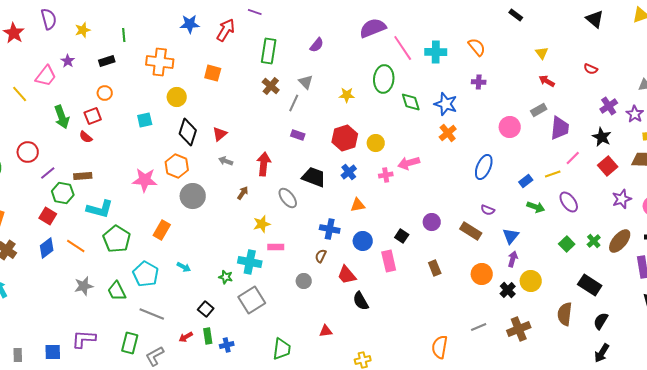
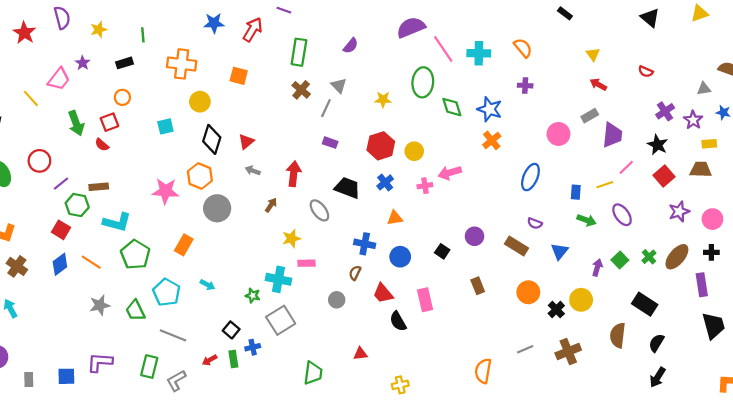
blue rectangle: (526, 181) -> (576, 192), turned -48
purple arrow: (513, 259) -> (597, 267), moved
pink rectangle: (389, 261) -> (425, 300), moved
blue cross: (227, 345) -> (253, 347), moved

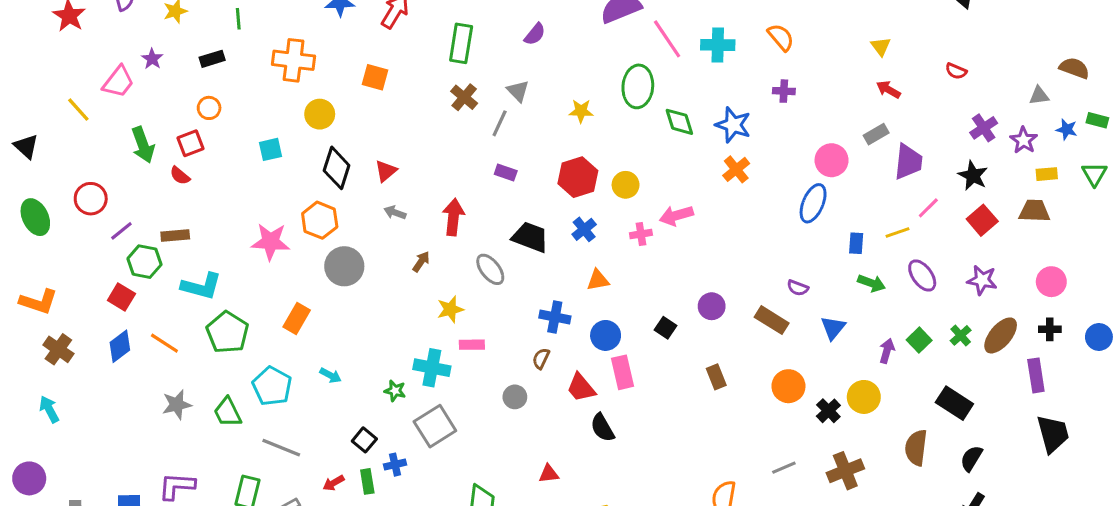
blue ellipse: (530, 177) -> (813, 203), moved
purple star: (679, 212) -> (982, 280), moved, turned 30
pink rectangle: (425, 300) -> (622, 372), moved

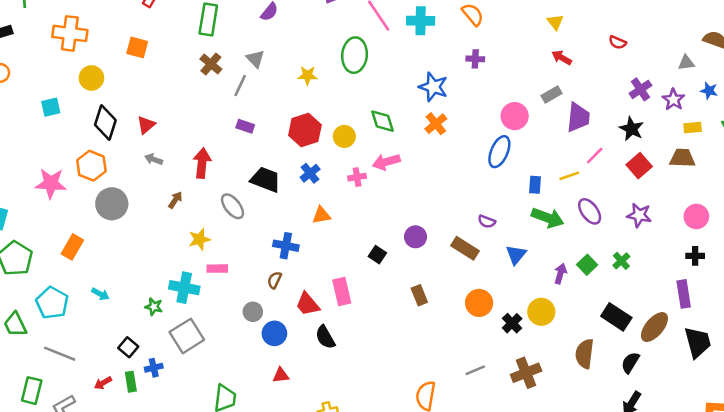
green diamond: (679, 122) -> (382, 121), moved
green arrow: (871, 283) -> (548, 218), size x1.4
blue circle: (606, 335) -> (274, 333), moved
brown ellipse: (1001, 335) -> (654, 327), moved

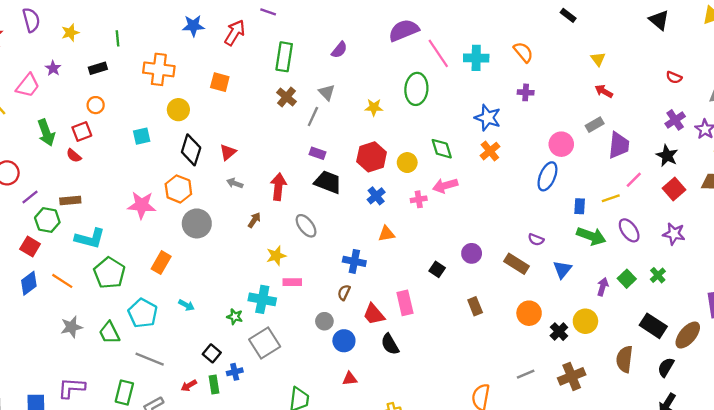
red semicircle: (618, 42) -> (674, 77), moved
black trapezoid: (266, 180) -> (328, 182), moved

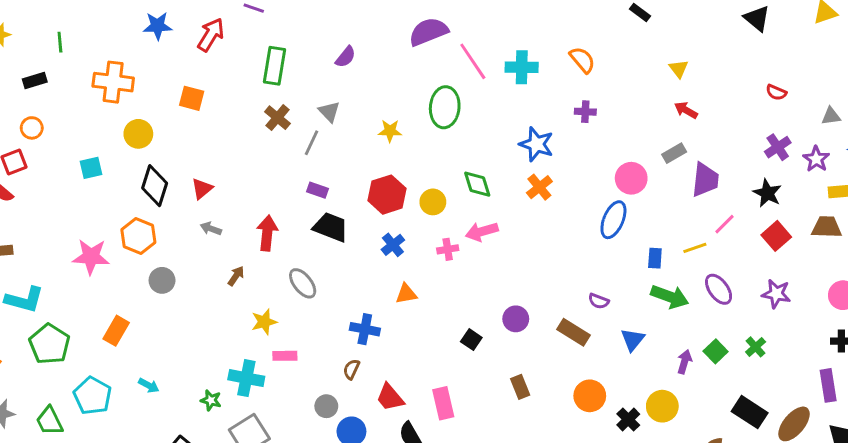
gray circle: (197, 223) -> (162, 280), size x0.7
pink rectangle: (405, 303) -> (443, 403), moved

